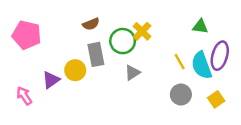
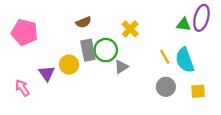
green circle: (123, 41) -> (106, 50), moved
purple ellipse: (220, 56) -> (201, 18), moved
purple triangle: (51, 80) -> (47, 73), turned -30
yellow square: (216, 99) -> (198, 91), turned 32

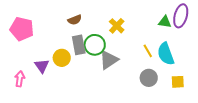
gray triangle: (121, 67) -> (109, 60), size x1.5
pink arrow: (22, 88) -> (20, 79), turned 42

